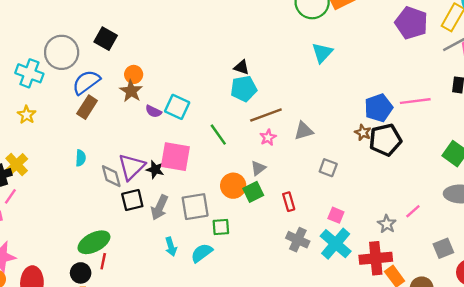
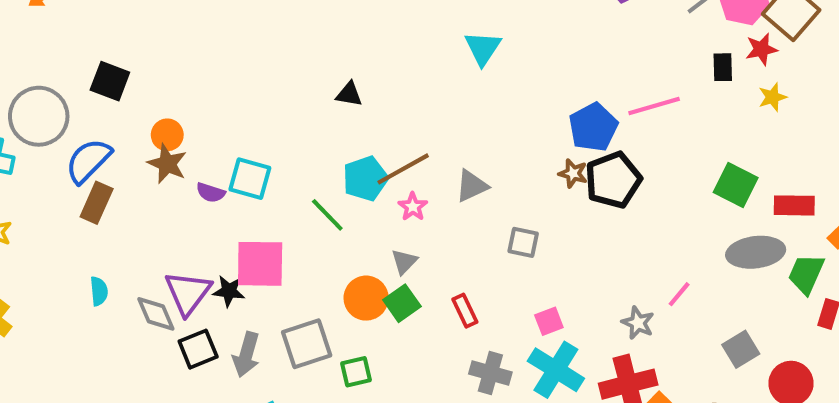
cyan pentagon: (244, 89) -> (365, 178), moved
pink square: (336, 215) -> (549, 321), turned -35

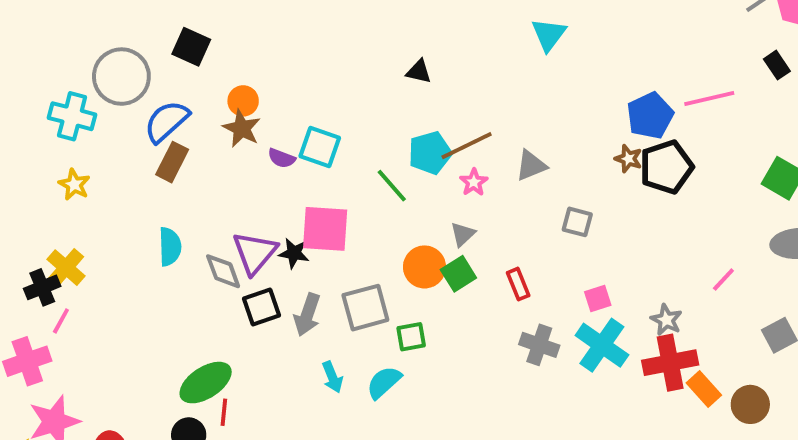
black rectangle: (723, 67) -> (777, 65), turned -36
cyan semicircle: (99, 291) -> (170, 247), size x1.4
gray star: (638, 323) -> (666, 320), moved

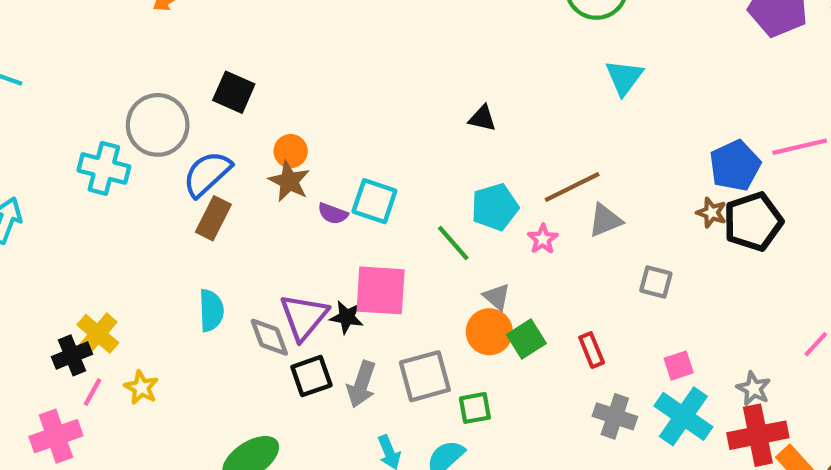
brown line: (467, 146) -> (572, 187), moved
yellow star: (74, 185) -> (141, 388), moved
gray triangle: (463, 234) -> (497, 297), moved, turned -36

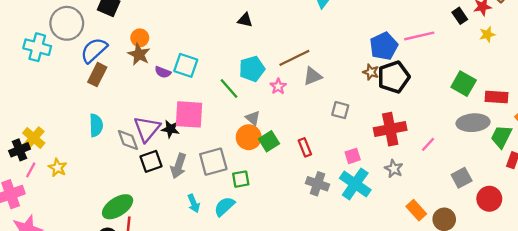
red cross: (758, 435) -> (390, 129), moved

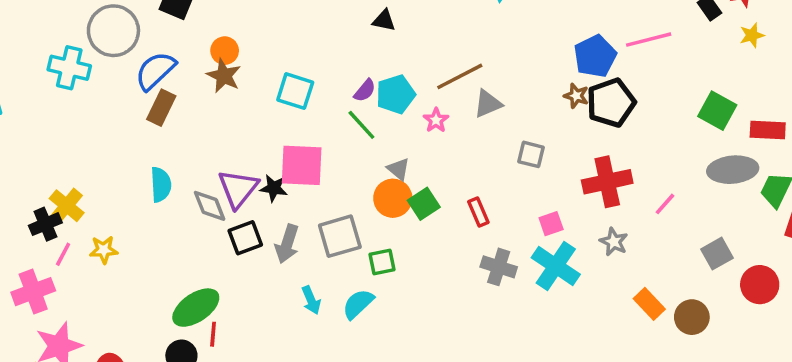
purple semicircle: (163, 72) -> (365, 91), moved, turned -70
yellow star: (58, 168) -> (104, 250), turned -30

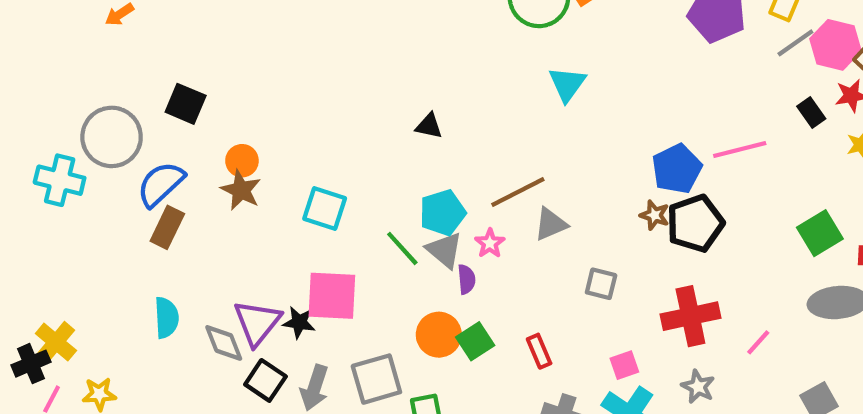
purple semicircle: (365, 91) -> (466, 279), moved, turned -45
green square: (717, 111) -> (820, 233), turned 30
gray triangle: (398, 169) -> (444, 250), moved, size x1.4
black square: (245, 238) -> (265, 380), turned -36

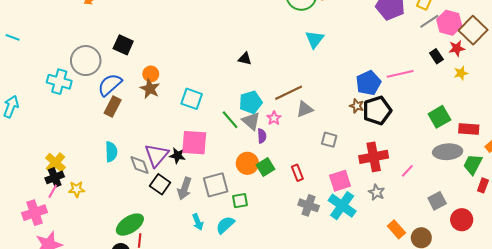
black cross: (31, 364) -> (55, 177), moved
pink square: (624, 365) -> (340, 181), size x1.5

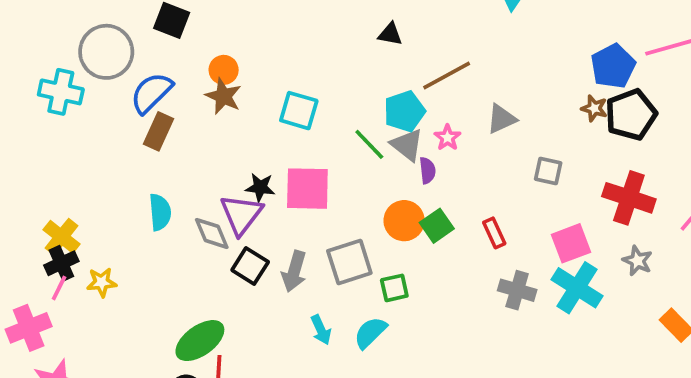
brown line: (289, 93) -> (447, 76), moved
black star: (178, 156) -> (260, 187), moved
red cross: (374, 157) -> (629, 198), turned 32

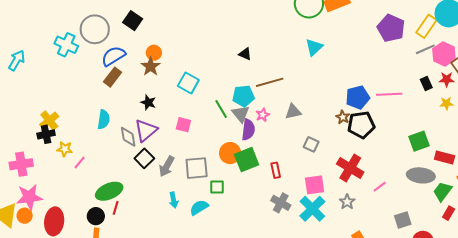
purple semicircle: (427, 170) -> (248, 130), size x1.5
black star: (260, 187) -> (148, 102), moved
pink square: (307, 189) -> (183, 125), size x0.6
green square: (437, 226) -> (247, 160), size x1.4
pink line: (59, 288) -> (80, 162), moved

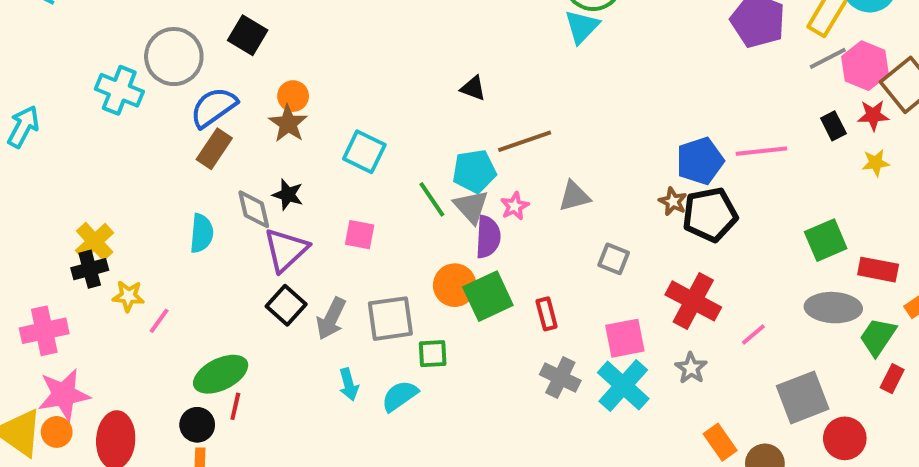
cyan triangle: (314, 47) -> (582, 27), moved
gray diamond: (128, 137) -> (254, 209), moved
gray square: (403, 220) -> (803, 397), size x1.5

